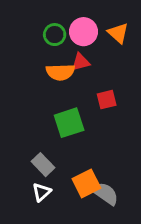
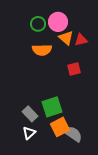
orange triangle: (118, 33) -> (66, 38), moved
red triangle: (81, 62) -> (81, 40), moved
green square: (69, 123) -> (52, 107), moved

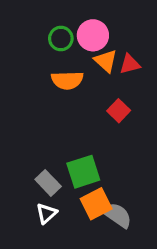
red square: (74, 69) -> (119, 111), turned -32

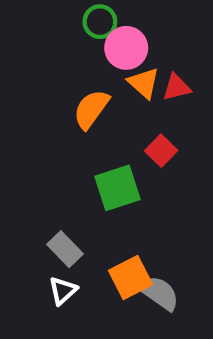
green circle: (61, 39) -> (100, 22), moved
orange semicircle: (67, 80) -> (91, 109), turned 128
green square: (83, 172) -> (117, 188), moved

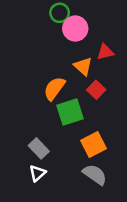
orange triangle: (144, 83) -> (83, 66), moved
orange semicircle: (91, 109) -> (54, 88), moved
orange square: (131, 278) -> (93, 145), moved

